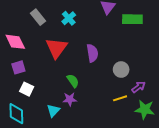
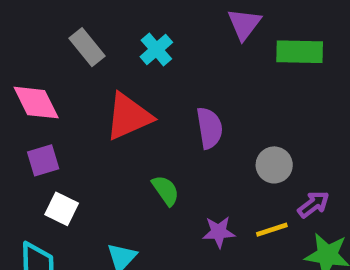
red triangle: (56, 48) -> (129, 116), turned 30
purple star: (70, 99) -> (219, 232), moved

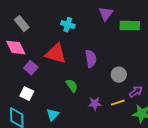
gray rectangle: (87, 47) -> (22, 24), moved
cyan cross: (156, 49) -> (68, 25), turned -32
red triangle: (129, 116) -> (56, 54), turned 40
purple square: (43, 160) -> (31, 68), moved, turned -32

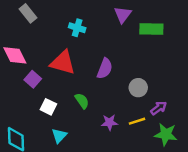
gray rectangle: (22, 24) -> (28, 13), moved
purple semicircle: (91, 59) -> (105, 68), turned 30
white square: (27, 94) -> (48, 107), moved

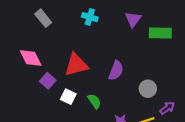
cyan cross: (77, 28) -> (90, 17), moved
red triangle: (63, 62) -> (76, 65), turned -30
white square: (48, 107) -> (68, 97), moved

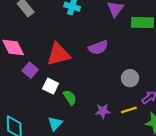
purple semicircle: (116, 70) -> (98, 47), moved, turned 48
green semicircle: (94, 101) -> (70, 97), moved

